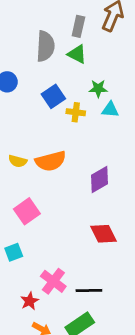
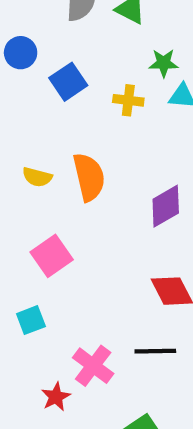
blue square: (53, 96) -> (68, 82), moved
orange semicircle: (51, 161) -> (89, 177), turned -88
black line: (89, 291) -> (155, 351), moved

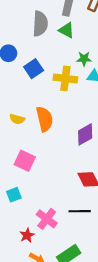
yellow cross: (128, 100) -> (65, 78), size x1.5
pink square: (52, 256) -> (25, 161), turned -30

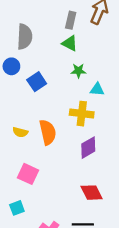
gray semicircle: (40, 24) -> (25, 37), moved
green star: (84, 59) -> (78, 71), moved
yellow cross: (65, 78) -> (82, 114), moved

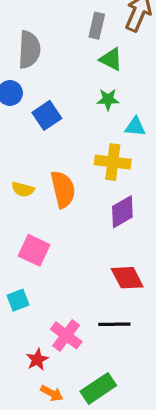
green triangle: (70, 43) -> (111, 59), moved

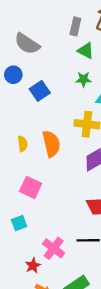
gray semicircle: (29, 50) -> (27, 44), turned 120
yellow semicircle: (23, 189) -> (23, 144), turned -112

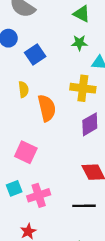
yellow semicircle: (23, 144) -> (23, 89), moved
pink cross: (54, 248) -> (39, 195), moved, turned 35

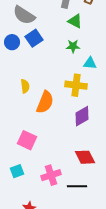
blue square: (35, 54) -> (34, 38), moved
orange semicircle: (47, 108) -> (45, 102), turned 35
pink cross: (39, 195) -> (51, 175), moved

